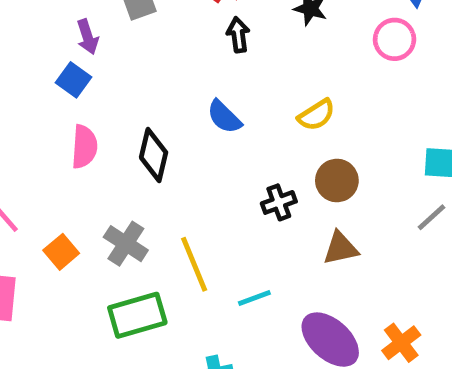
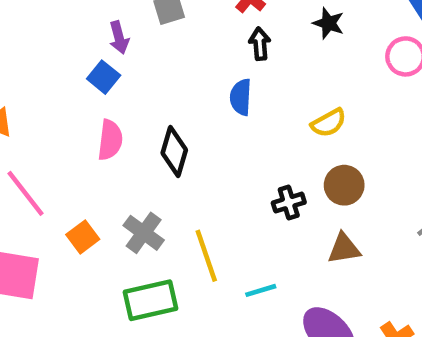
blue semicircle: (224, 117) -> (241, 97), moved, turned 45

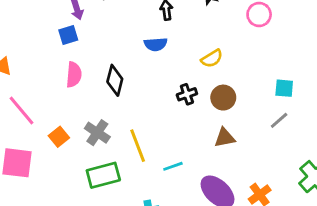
blue square: (104, 77) -> (68, 35), turned 36
blue semicircle: (241, 97) -> (156, 44), turned -95
black cross: (289, 203) -> (187, 94), moved

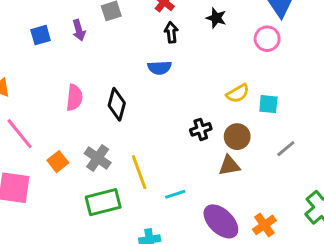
blue square: (68, 35) -> (41, 35), moved
yellow semicircle: (212, 58) -> (238, 93), moved
cyan square: (284, 88) -> (268, 104), moved
black cross: (187, 94) -> (201, 129), moved
brown circle: (223, 98) -> (237, 137), moved

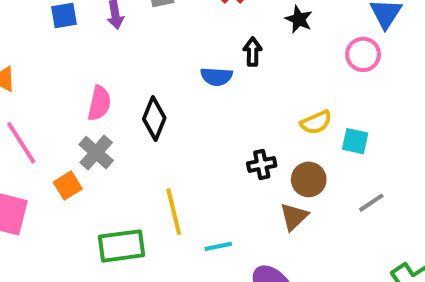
black arrow: (171, 32) -> (253, 52), moved
gray cross: (98, 158) -> (96, 153), moved
brown triangle: (229, 166) -> (294, 217), turned -40

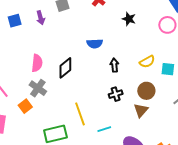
black star: (299, 19) -> (129, 19), moved
black arrow: (253, 52) -> (114, 65), moved
black diamond: (154, 118) -> (65, 68), turned 35
black cross: (262, 164) -> (116, 94), moved

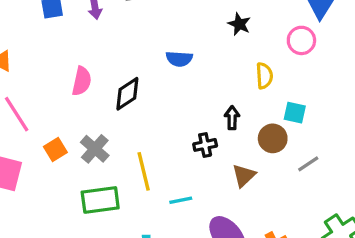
yellow semicircle: (147, 62) -> (264, 76), moved, turned -70
black arrow: (114, 65) -> (232, 118), moved
gray cross: (38, 88) -> (95, 149), moved
brown circle: (146, 91) -> (273, 138), moved

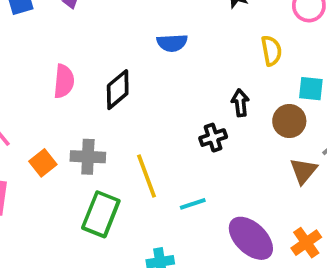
gray cross: (95, 149) -> (88, 157), turned -32
brown triangle: (244, 176) -> (303, 171), moved
green rectangle: (100, 200) -> (101, 214), turned -54

